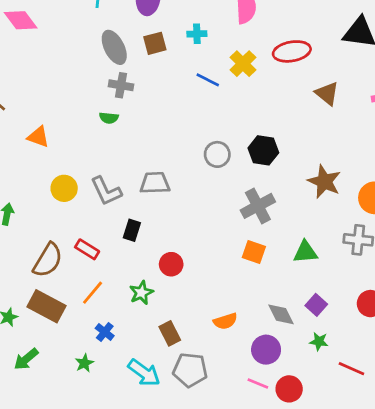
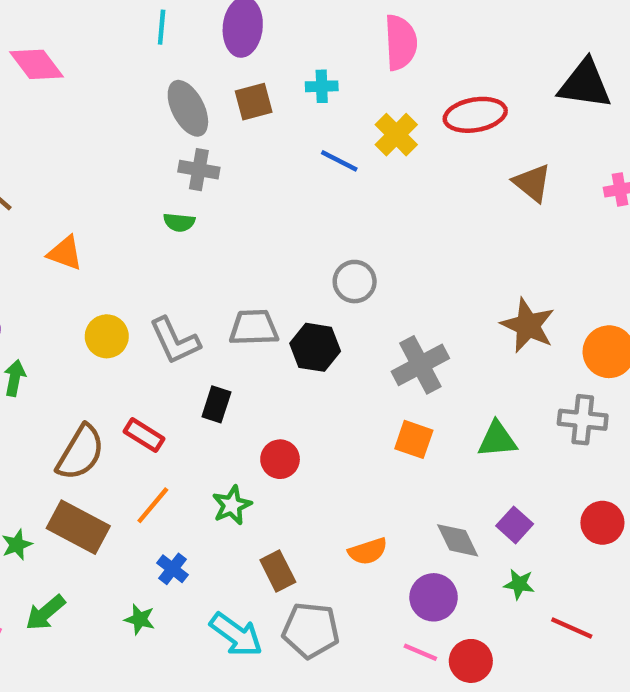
black hexagon: (263, 150) -> (315, 347), moved
green star: (84, 363) -> (140, 619), turned -30

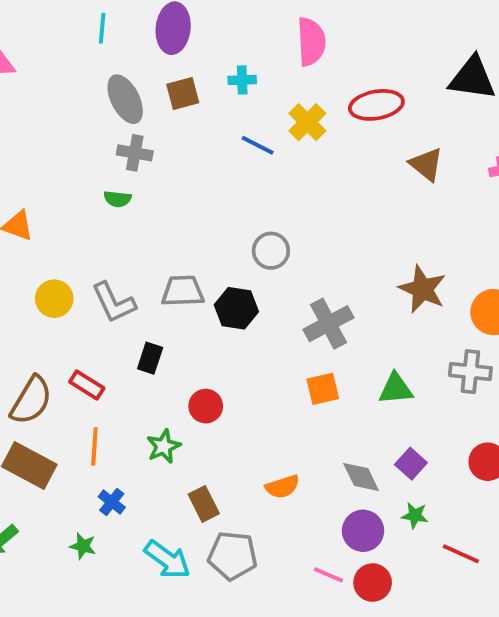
orange square: (414, 439) -> (323, 389), turned -32
orange line: (153, 505) -> (94, 446), turned -36
purple circle: (434, 597) -> (363, 531), moved

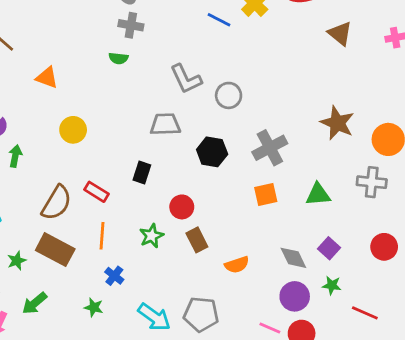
gray L-shape: (114, 302) -> (186, 79), moved
black hexagon: (236, 308) -> (212, 152), moved
brown rectangle: (204, 504) -> (197, 240), moved

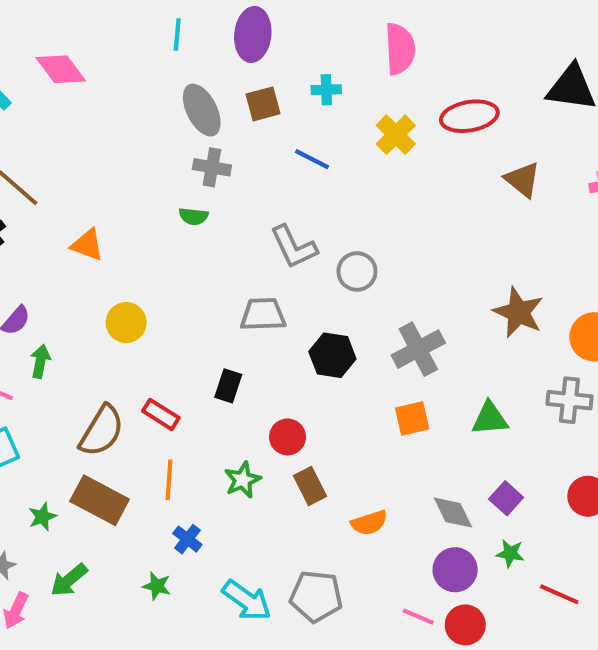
blue line: (219, 20) -> (312, 159), moved

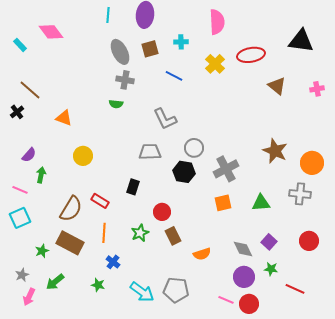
gray circle: (357, 271) -> (194, 148), moved

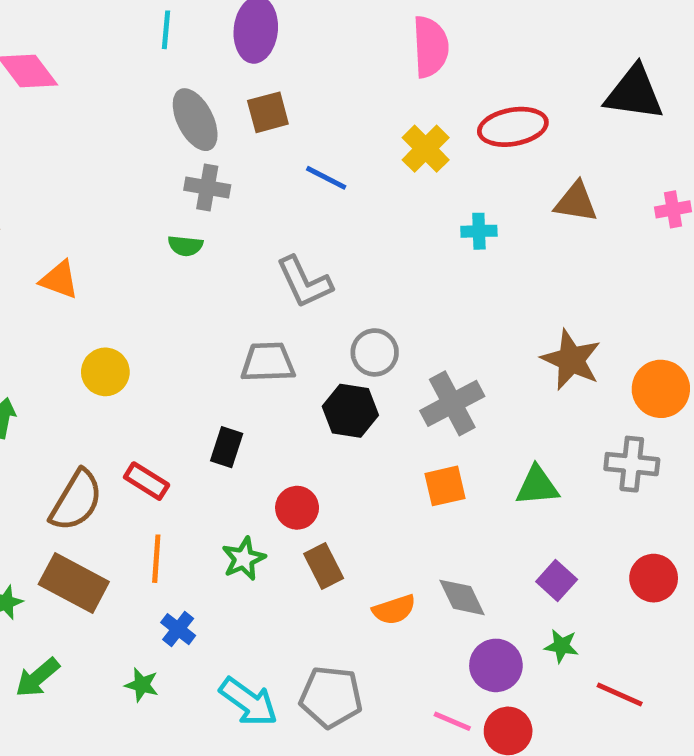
cyan cross: (181, 42) -> (479, 231), moved
brown triangle: (277, 86) -> (576, 202), turned -30
gray diamond: (243, 249) -> (462, 597), moved

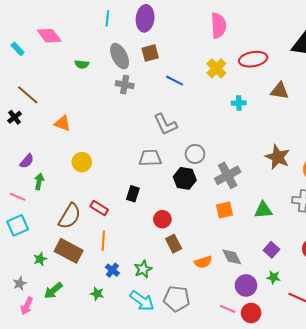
green semicircle: (185, 246) -> (82, 64), moved
green star: (244, 559) -> (143, 269), moved

